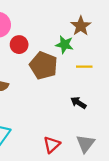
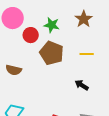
green star: (64, 45) -> (52, 25), moved

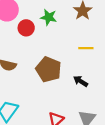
brown pentagon: (52, 53) -> (49, 69), moved

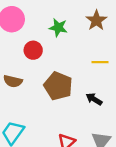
red circle: (26, 28) -> (33, 50), moved

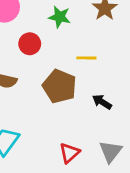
yellow line: (100, 62) -> (86, 58), moved

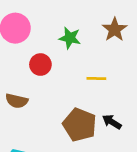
brown pentagon: (59, 86) -> (80, 125), moved

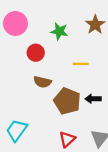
brown semicircle: (17, 101) -> (42, 82), moved
black arrow: (112, 122) -> (93, 99), turned -32

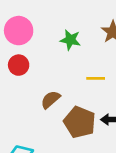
red circle: (36, 53) -> (19, 65), moved
brown semicircle: (42, 82) -> (50, 100), turned 126

